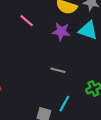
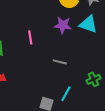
pink line: (27, 21) -> (30, 37), moved, turned 40

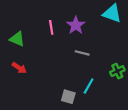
purple star: (63, 25) -> (76, 25), moved, turned 30

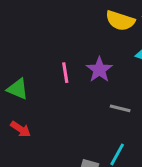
gray line: (82, 53) -> (120, 108), moved

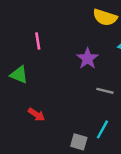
pink line: (65, 73) -> (38, 41), moved
red arrow: (21, 129) -> (36, 114), moved

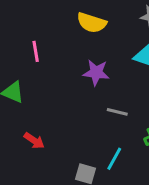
yellow semicircle: (105, 17) -> (92, 23), moved
purple star: (88, 58) -> (96, 73), turned -30

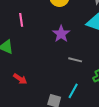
purple star: (96, 73) -> (61, 34), turned 30

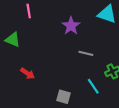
cyan line: (73, 91) -> (93, 86), moved, turned -63

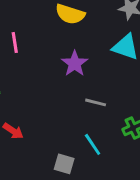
cyan line: (93, 86) -> (93, 144), moved

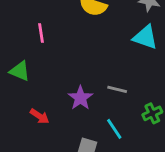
purple star: (75, 64) -> (80, 98), moved

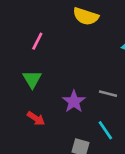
pink line: (41, 33) -> (37, 41), turned 36
green triangle: (20, 71) -> (32, 79), moved, turned 36

